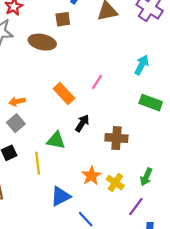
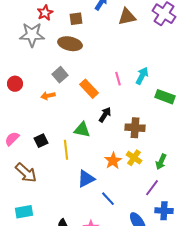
brown square: (63, 19) -> (76, 19), moved
cyan arrow: (142, 65) -> (142, 76), moved
pink line: (97, 82) -> (118, 79), turned -48
gray square: (16, 123) -> (60, 75), moved
yellow cross: (115, 183) -> (134, 158), moved

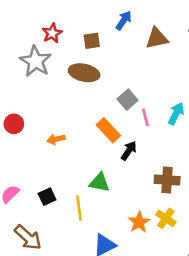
gray star: (32, 35) -> (36, 61), turned 30
gray square: (60, 75) -> (127, 100), moved
black arrow: (105, 115) -> (129, 151), moved

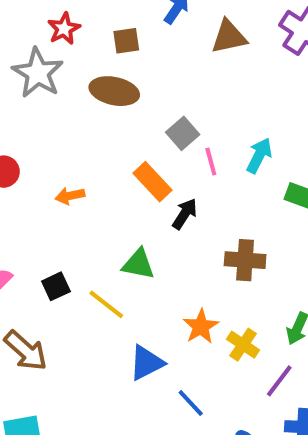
yellow line: (79, 208) -> (106, 304), turned -45
yellow cross: (166, 218) -> (243, 345), moved

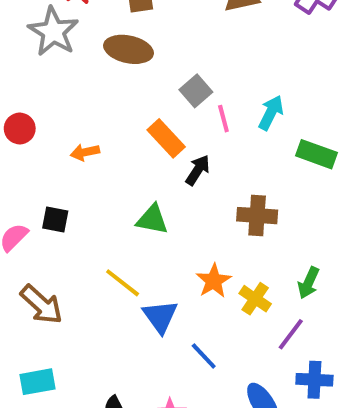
black square: (56, 286) -> (55, 220), moved, turned 36
yellow line: (106, 304) -> (123, 283), moved
blue triangle: (146, 363) -> (160, 316), turned -39

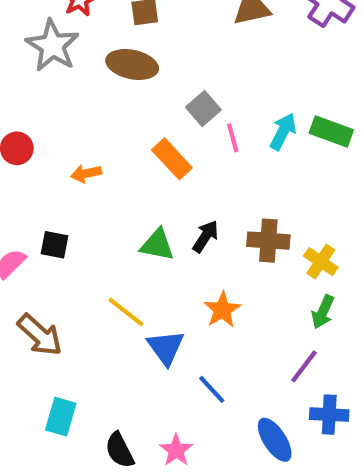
green rectangle: (316, 154) -> (331, 132), moved
black arrow: (198, 170) -> (205, 236), moved
yellow cross: (255, 299) -> (321, 262), moved
cyan rectangle: (37, 382) -> (61, 417), moved, turned -64

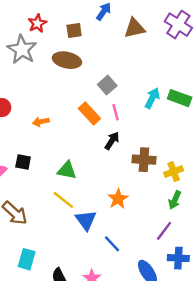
pink line: (233, 138) -> (116, 112), moved
black arrow: (205, 236) -> (112, 141), moved
green triangle: (157, 245) -> (67, 170), moved
yellow cross: (321, 262) -> (174, 172), turned 36

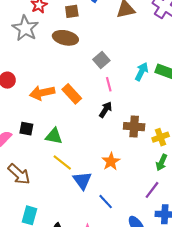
orange rectangle: (89, 113) -> (72, 94), moved
orange arrow: (41, 122) -> (42, 93), size x1.6
green triangle: (67, 170) -> (54, 136), moved

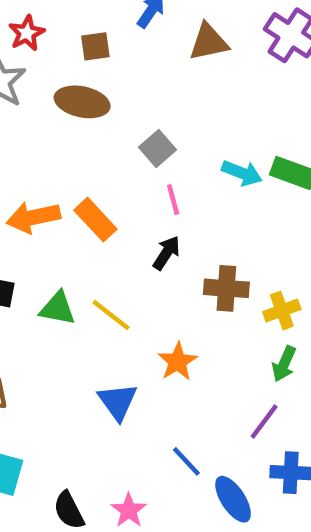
cyan arrow: (141, 72) -> (242, 173), turned 84
yellow line: (62, 162) -> (111, 315), moved
blue line: (106, 202) -> (186, 461), moved

